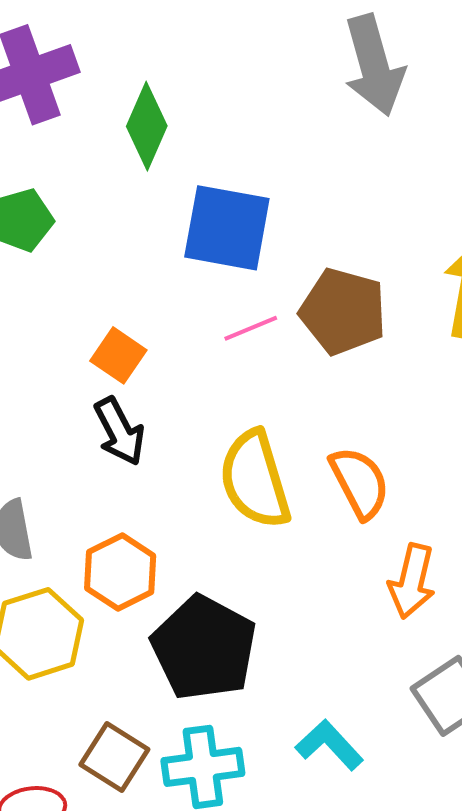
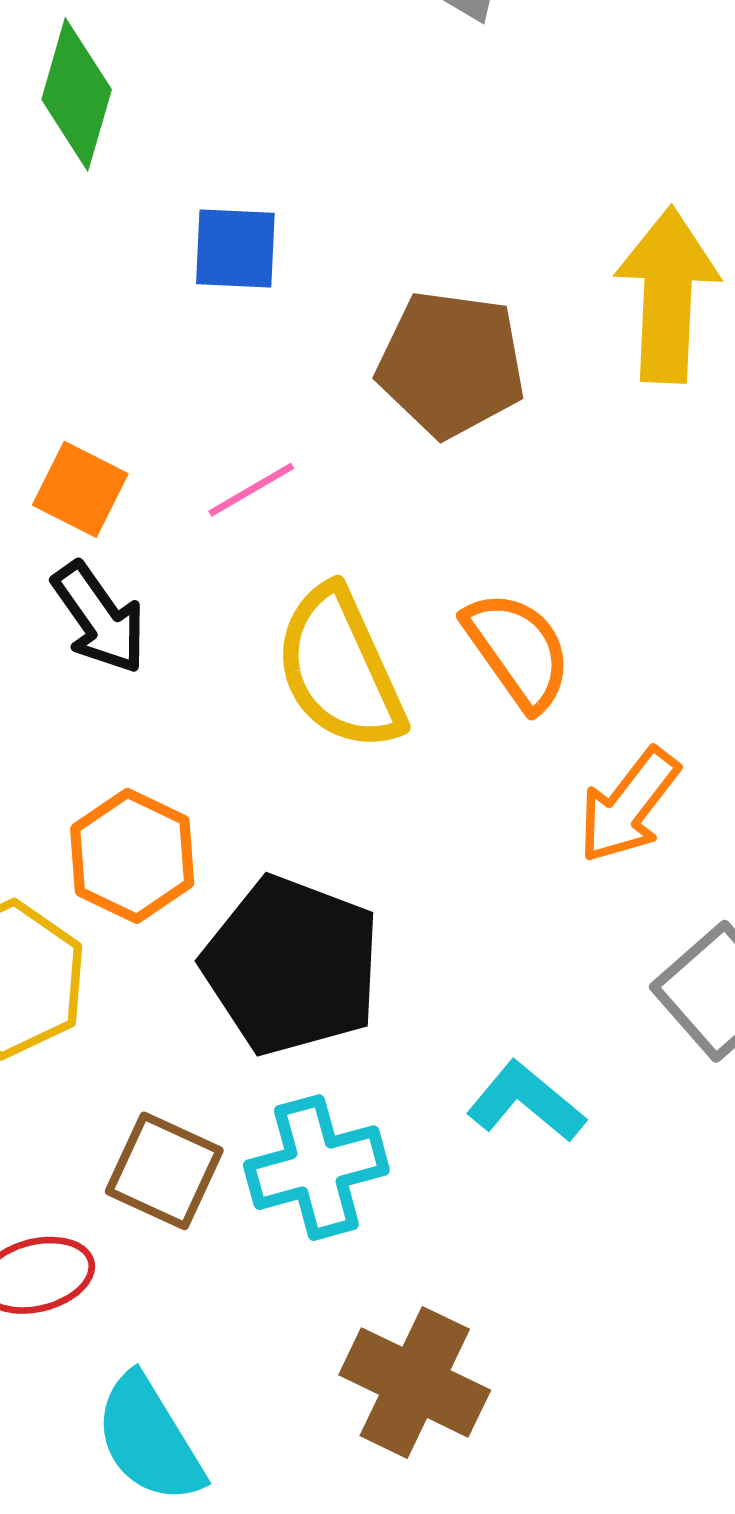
blue square: (227, 228) -> (235, 248), size x0.6
pink line: (251, 328) -> (251, 490), moved
orange arrow: (412, 581) -> (629, 806), turned 32

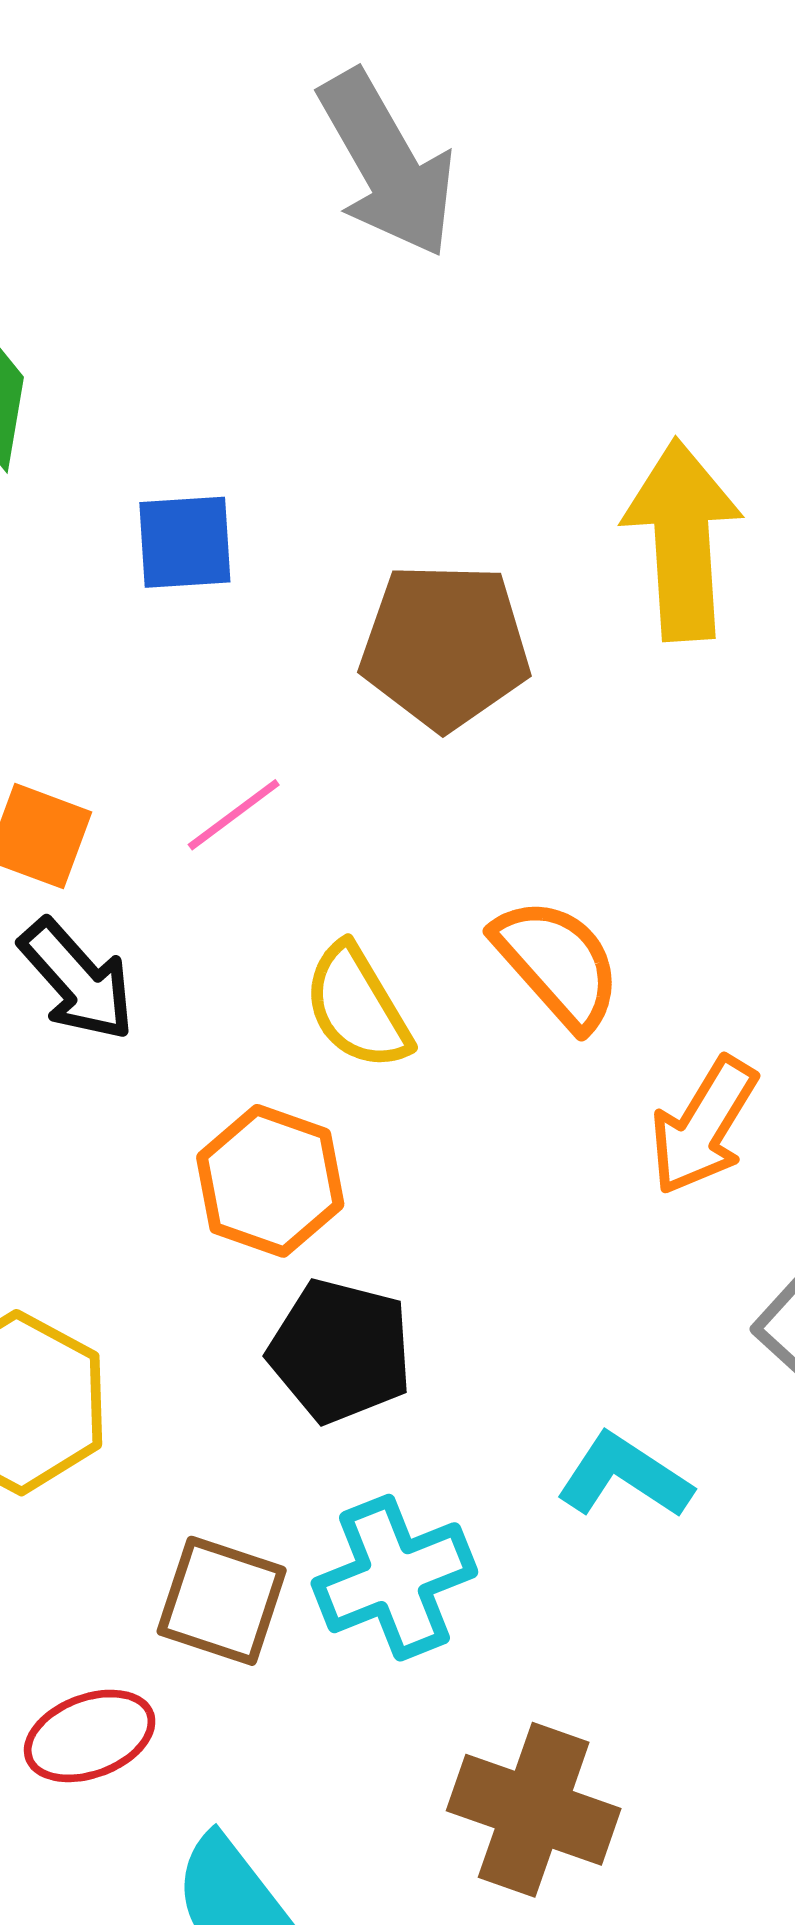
yellow semicircle: (340, 669) -> (357, 1007), size x0.7
orange hexagon: (132, 856) -> (270, 1181), moved
black pentagon: (292, 966) -> (340, 1351), size x0.7

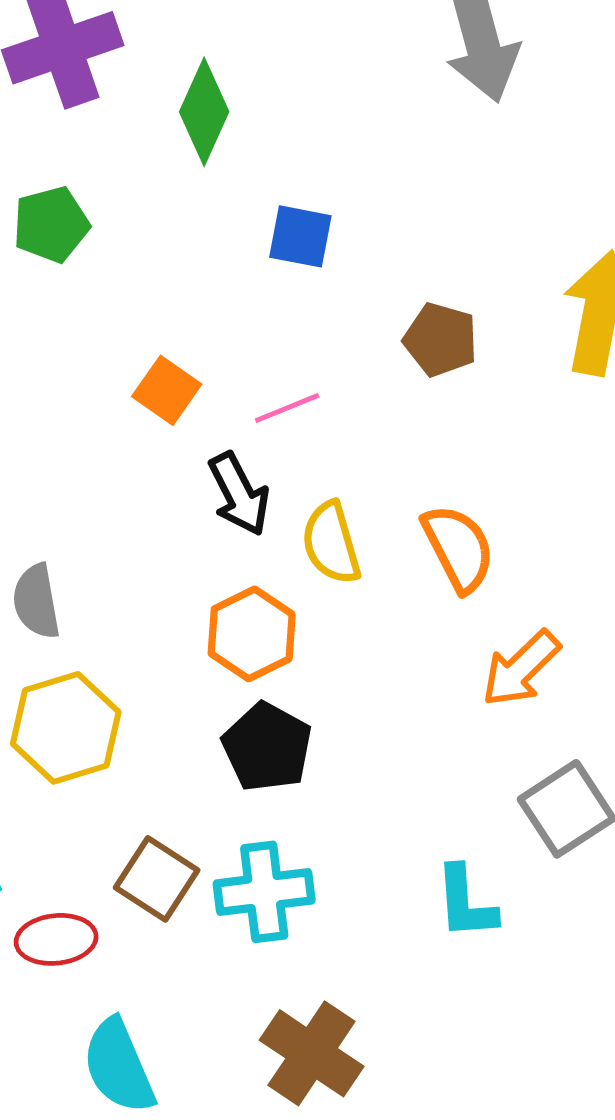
brown pentagon: (445, 646) -> (441, 340), size x0.7
black arrow: (77, 980) -> (239, 494), moved
cyan L-shape: (624, 1476) -> (466, 903), moved, turned -142

